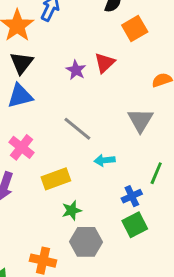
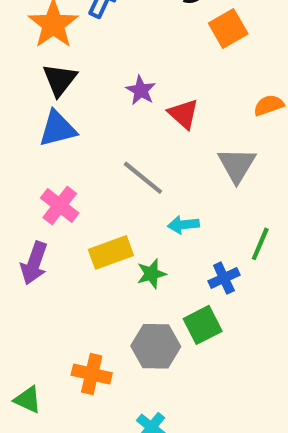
red triangle: (105, 63) -> (183, 114), moved, turned -35
green star: (72, 210) -> (151, 274), moved
green square: (135, 225) -> (203, 325), moved

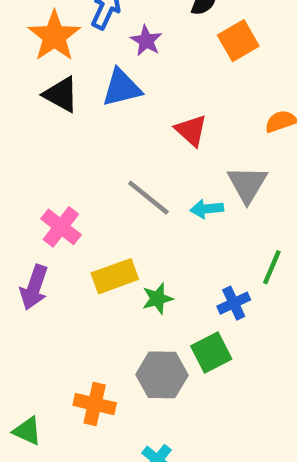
black triangle: (60, 80) -> (61, 94), turned -39
purple star: (141, 90) -> (146, 41), moved
blue triangle: (58, 129) -> (122, 88), moved
cyan arrow: (183, 225) -> (207, 209), moved

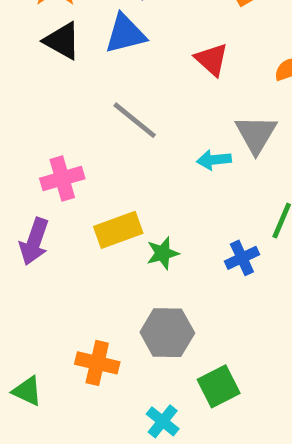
red triangle: (191, 130) -> (212, 59), moved
gray line: (148, 198) -> (135, 120), moved
pink cross: (61, 227) -> (62, 179), turned 36
green square: (211, 352) -> (219, 386), moved

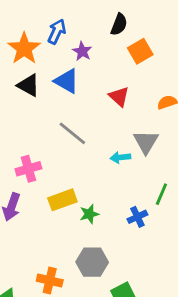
blue triangle: (125, 34) -> (67, 81), turned 44

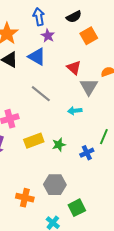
black semicircle: (119, 24) -> (74, 17), turned 42
blue arrow: (57, 31) -> (39, 17), moved, turned -36
gray triangle: (146, 142) -> (89, 87), moved
green star: (89, 214) -> (59, 145), moved

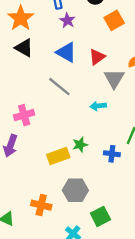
blue triangle: (37, 57) -> (66, 52), moved
red triangle: (74, 68) -> (97, 57), turned 42
yellow rectangle: (34, 141) -> (58, 156), moved
blue cross: (87, 153) -> (112, 154), turned 32

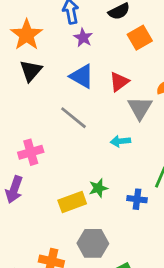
black triangle: (24, 48) -> (31, 71), turned 42

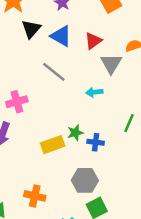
black triangle: (31, 71) -> (31, 29), moved
blue cross: (137, 199) -> (96, 142), moved
gray hexagon: (93, 243) -> (85, 180), moved

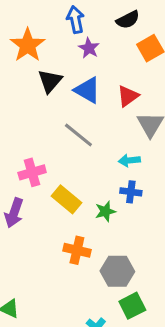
blue cross: (96, 142) -> (131, 192), moved
yellow rectangle: (53, 145) -> (66, 199), moved, turned 60
orange cross: (35, 196) -> (77, 250), moved

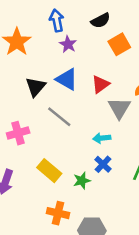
black triangle: (50, 81) -> (36, 87), moved
pink cross: (32, 172) -> (18, 133), moved
blue cross: (131, 192) -> (103, 164), turned 36

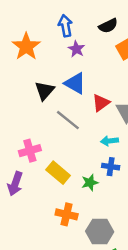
red triangle: (101, 84) -> (101, 103), moved
pink cross: (18, 133) -> (30, 151), moved
blue cross: (103, 164) -> (111, 167), turned -35

